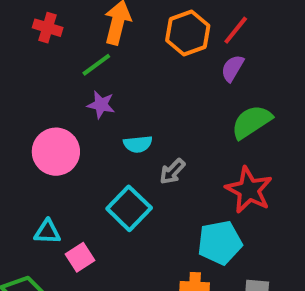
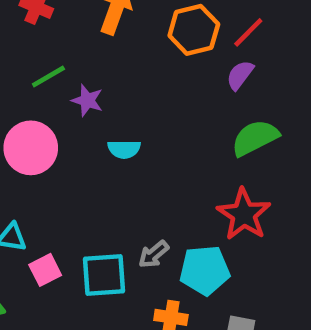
green line: (96, 65) -> (48, 76), moved
gray arrow: (172, 171) -> (154, 254), moved
cyan square: (129, 208) -> (104, 275), moved, turned 36

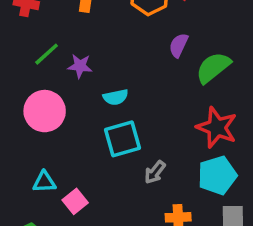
purple semicircle: (240, 75) -> (179, 45), moved
cyan pentagon: (205, 270) -> (217, 175), moved
cyan square: (104, 275) -> (122, 139), moved

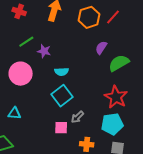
cyan square: (122, 139) -> (62, 96), turned -30
pink square: (75, 201) -> (61, 128), moved, turned 32

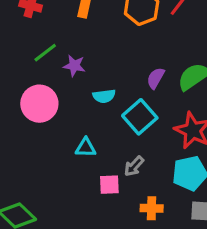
purple semicircle: (101, 48) -> (156, 78), moved
cyan square: (62, 96) -> (140, 117), moved
cyan triangle: (14, 113) -> (86, 148), moved

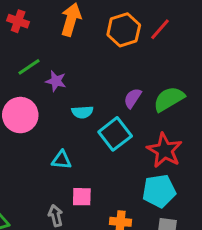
gray arrow: (134, 166) -> (56, 216), moved, turned 120

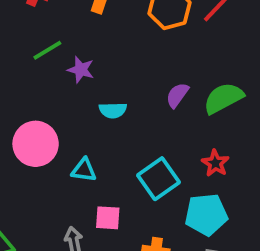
pink circle: (20, 115) -> (36, 144), moved
cyan square: (115, 134) -> (158, 179), moved
red star: (165, 150) -> (215, 163), size x0.6

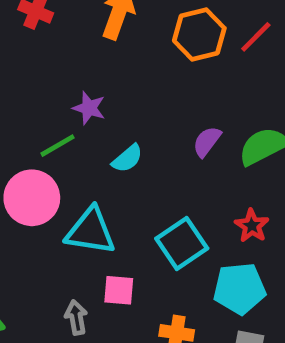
green line: (47, 50) -> (57, 146), moved
cyan semicircle: (113, 110) -> (127, 158), turned -40
cyan triangle: (84, 170) -> (91, 231), size x1.6

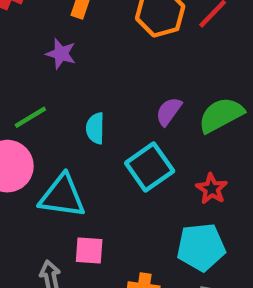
purple star: (89, 108) -> (61, 54), moved
cyan semicircle: (127, 158) -> (95, 128), turned 132
cyan square: (182, 243) -> (150, 167), moved

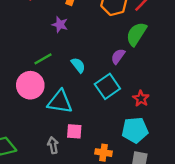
green semicircle: (221, 115) -> (136, 34), moved, turned -30
cyan semicircle: (95, 128) -> (78, 65), turned 140

